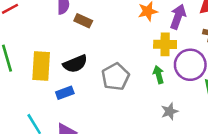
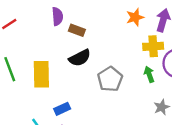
black semicircle: (75, 64) -> (80, 58), moved
blue rectangle: (65, 93) -> (62, 109), moved

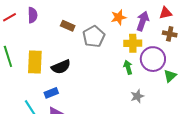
purple semicircle: (57, 16) -> (33, 15), moved
black semicircle: (80, 58) -> (61, 67), moved
gray pentagon: (110, 79) -> (94, 37), moved

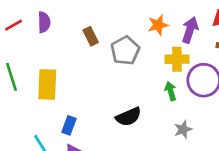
brown rectangle: (68, 26) -> (91, 36), turned 40
black semicircle: (61, 67) -> (129, 117), moved
blue rectangle: (51, 93) -> (69, 125), turned -48

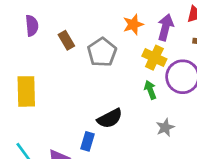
purple semicircle: (44, 22) -> (32, 26), moved
yellow cross: (177, 59) -> (154, 58), turned 30
blue rectangle: (69, 125) -> (87, 141), moved

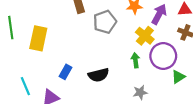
blue rectangle: (87, 141) -> (65, 72), moved

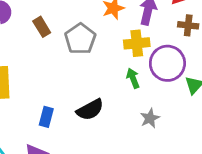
yellow cross: (145, 36) -> (137, 43), turned -30

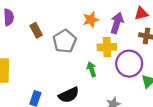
green arrow: (133, 78) -> (92, 69), moved

